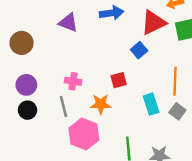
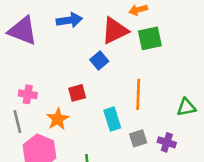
purple triangle: (68, 23) -> (23, 31), size x1.4
orange star: (101, 104) -> (58, 119), turned -30
gray square: (177, 111) -> (138, 138), moved, turned 35

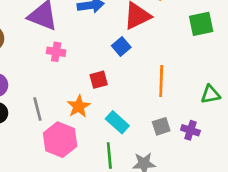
green square: (150, 38) -> (201, 24), moved
pink cross: (28, 94) -> (56, 52), moved
cyan rectangle: (112, 119) -> (117, 122), moved, turned -30

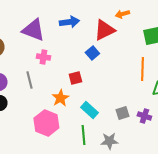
orange line: (161, 81) -> (142, 69), moved
gray line: (37, 109) -> (29, 80), moved

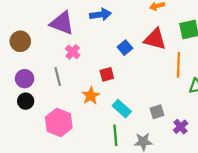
red triangle: (104, 30) -> (155, 39), moved, turned 40
pink cross: (43, 57) -> (73, 52), turned 32
purple cross: (144, 116) -> (181, 127), moved, turned 32
pink hexagon: (46, 123) -> (59, 122), moved

